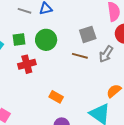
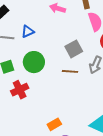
orange rectangle: (56, 97) -> (54, 124), moved, turned -48

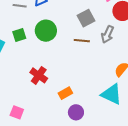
red cross: (20, 90) -> (39, 75), moved, turned -30

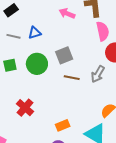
gray square: (86, 18) -> (64, 55), moved
orange rectangle: (65, 93) -> (63, 125), moved

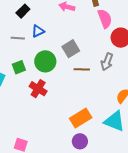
black rectangle: (11, 10) -> (23, 11), moved
red cross: (25, 108) -> (38, 89), moved
orange rectangle: (63, 125) -> (81, 118), size x1.5

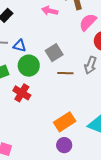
pink semicircle: (105, 19) -> (88, 22), turned -114
blue triangle: (38, 31) -> (20, 46), moved, turned 40

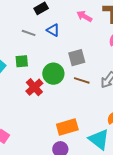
blue triangle: (20, 46) -> (53, 30), moved
green circle: (29, 66) -> (53, 74), moved

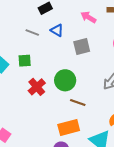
gray square: (77, 58) -> (82, 46), moved
green circle: (53, 74) -> (65, 80), moved
brown line: (82, 80) -> (78, 103), moved

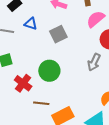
brown line: (78, 103) -> (41, 103), moved

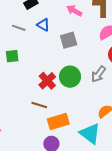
green circle: (49, 71) -> (70, 77), moved
red cross: (23, 83) -> (47, 81), moved

